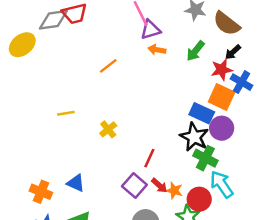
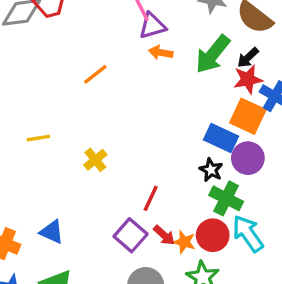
green arrow: (195, 51) -> (213, 54), size x1.4
black arrow: (233, 52) -> (248, 58), moved
black star: (194, 137) -> (211, 170), size x0.6
red circle: (199, 199) -> (213, 235), moved

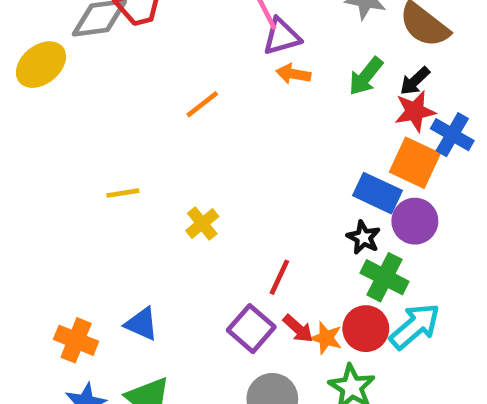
green arrow: (213, 54) -> (366, 76), size x0.7
cyan arrow: (248, 234) -> (415, 326), turned 84

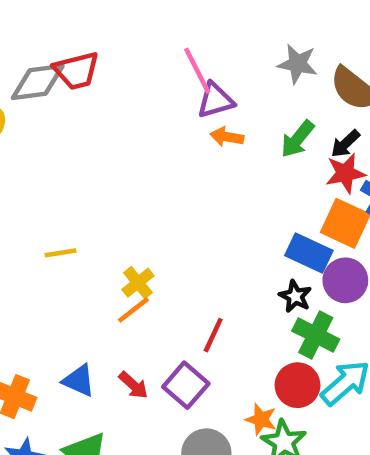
orange line: (202, 104) -> (133, 310), moved
red arrow: (298, 329) -> (133, 385), moved
orange star: (326, 338) -> (261, 419), moved

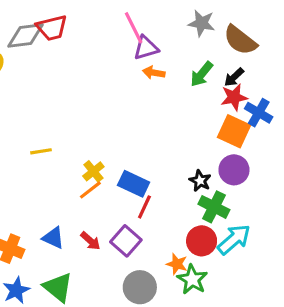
blue rectangle: (309, 253) -> (134, 184), moved

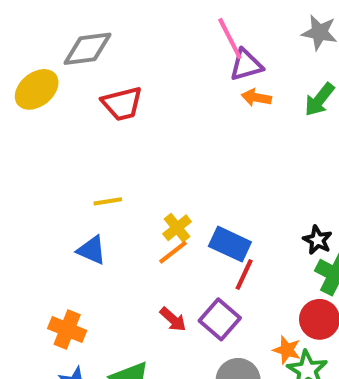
red trapezoid: (52, 28) -> (122, 104), moved
blue triangle: (53, 238) -> (92, 250), moved

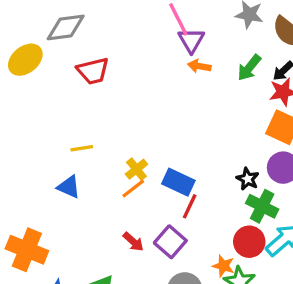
purple triangle: (246, 65) -> (191, 40), turned -44
orange cross: (67, 330) -> (27, 250), moved, size x1.4

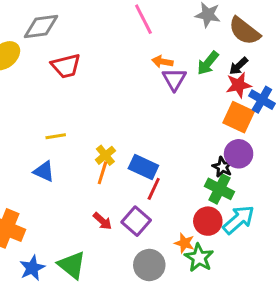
purple triangle: (191, 40) -> (174, 79), moved
black star: (248, 179) -> (222, 167), moved
orange line: (133, 189) -> (102, 173), turned -35

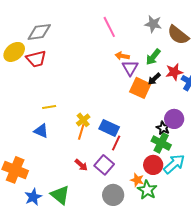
red trapezoid: (66, 66) -> (36, 59), moved
black arrow: (239, 66) -> (154, 79), moved
orange square: (239, 117) -> (140, 88), moved

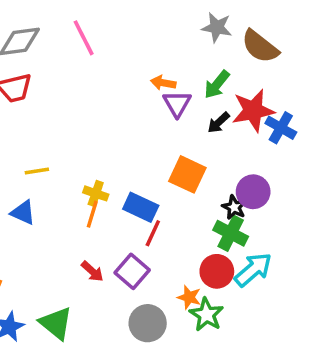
pink line: (109, 27) -> (84, 38), moved
red star: (174, 72) -> (253, 110), size x1.4
orange square: (140, 88) -> (187, 174), moved
yellow cross: (83, 120) -> (96, 193), turned -32

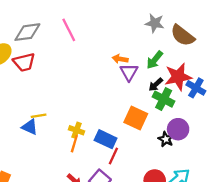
blue triangle: (23, 213) -> (30, 127), moved
green cross: (231, 233) -> (164, 99), moved

